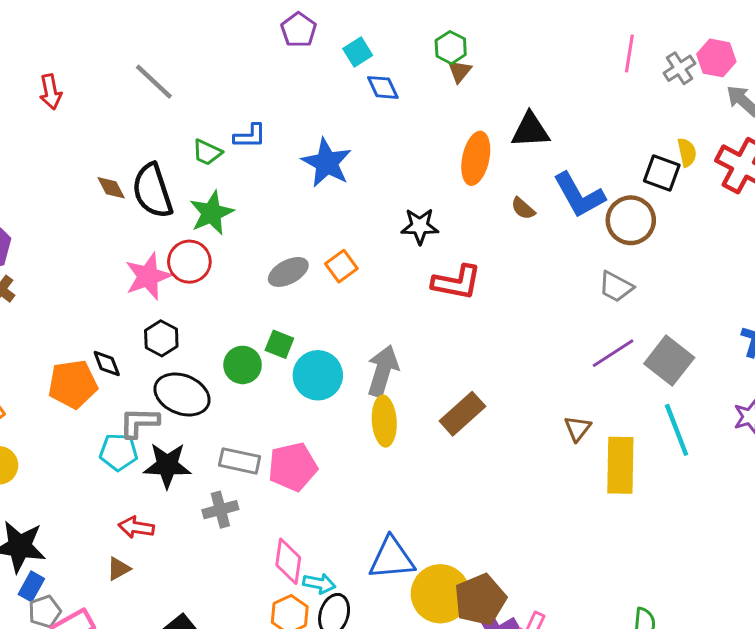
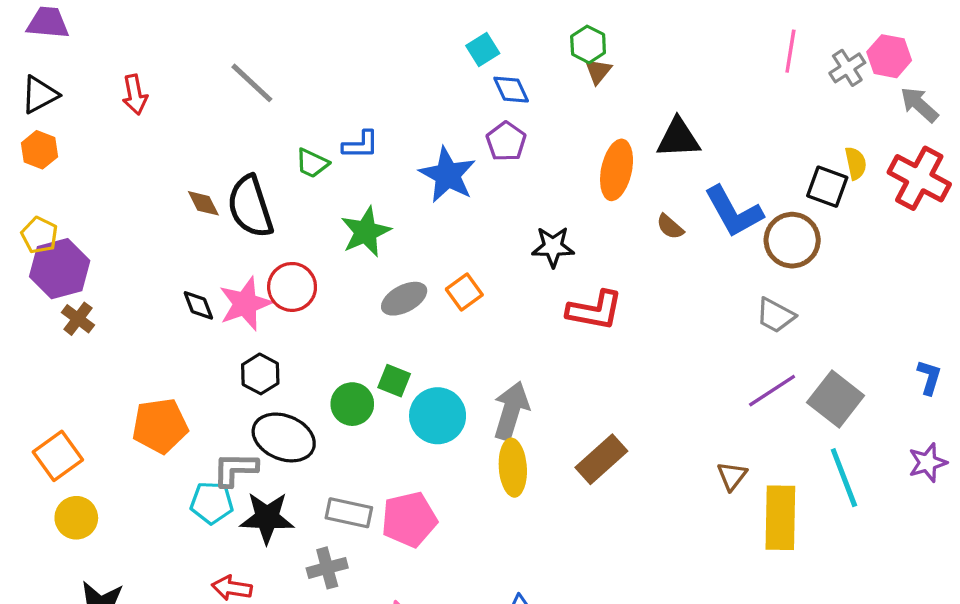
purple pentagon: (299, 30) -> (506, 141), moved
green star: (212, 213) -> (366, 232), moved
black diamond: (107, 363) -> (198, 305), moved

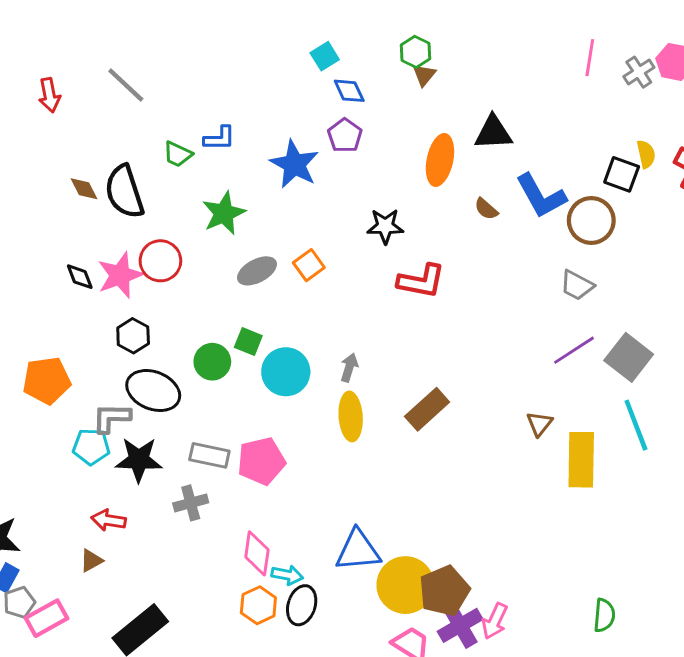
red arrow: (135, 95) -> (49, 95), moved
gray arrow: (511, 411) -> (349, 367), size x0.6

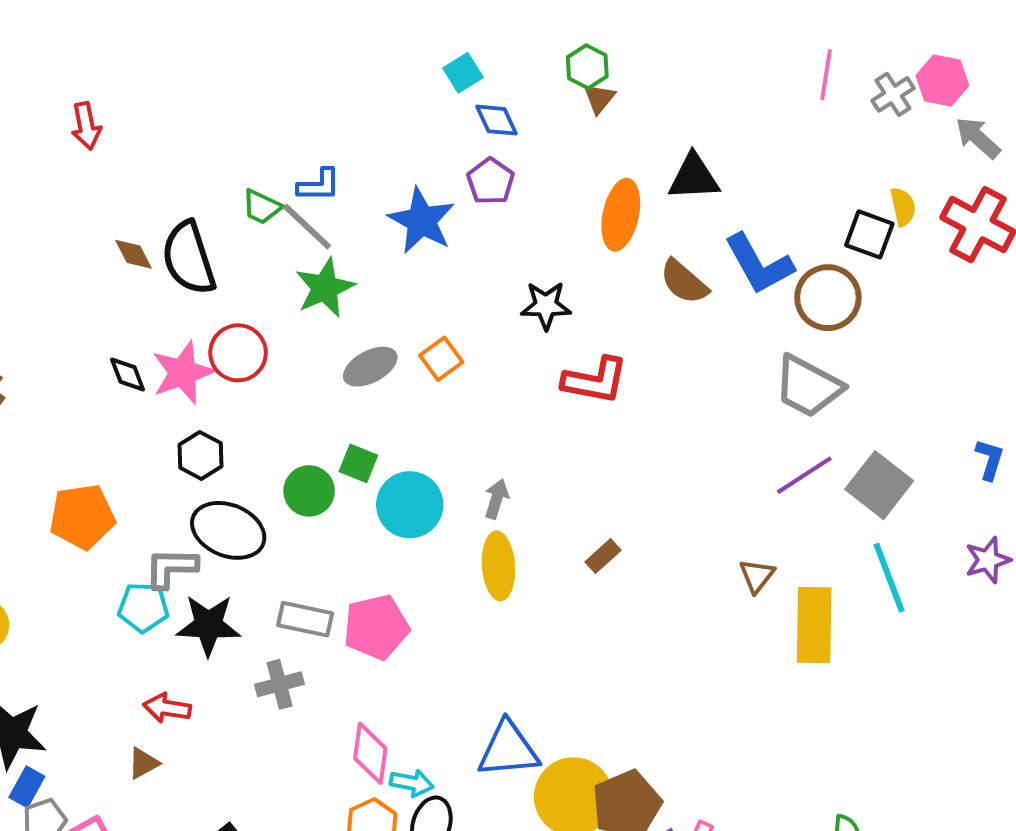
gray line: (126, 85) -> (307, 227), moved
brown semicircle: (486, 209) -> (684, 282), size x1.5
gray trapezoid: (577, 285) -> (808, 386), size x1.5
brown rectangle: (427, 409) -> (603, 556), size x0.6

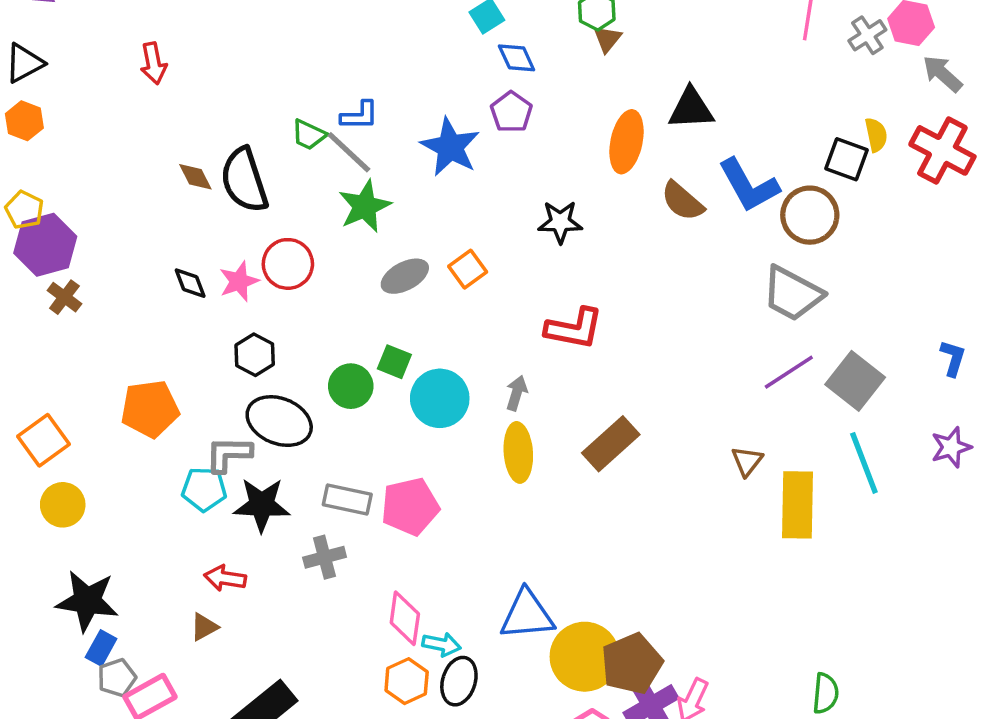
pink star: (183, 373) -> (239, 281), size x0.7
red L-shape: (595, 380) -> (574, 329), moved
brown rectangle: (603, 556) -> (611, 444), size x1.8

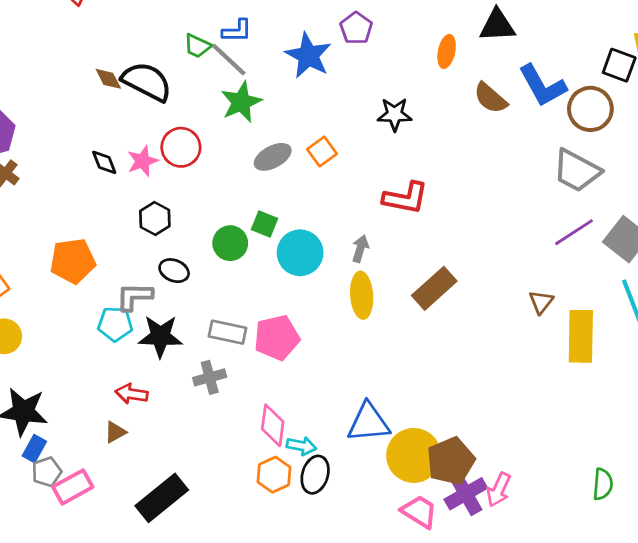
orange ellipse: (627, 142) -> (447, 51), size x0.7
black semicircle: (244, 180) -> (147, 82), turned 135
black ellipse: (279, 421) -> (174, 271), size x0.6

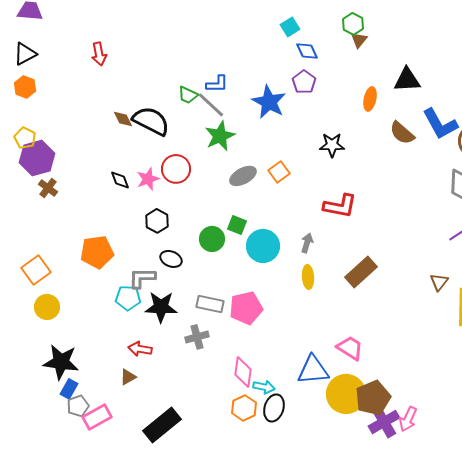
yellow ellipse: (362, 295) -> (308, 277), size x0.7
pink trapezoid: (419, 512) -> (350, 348), moved

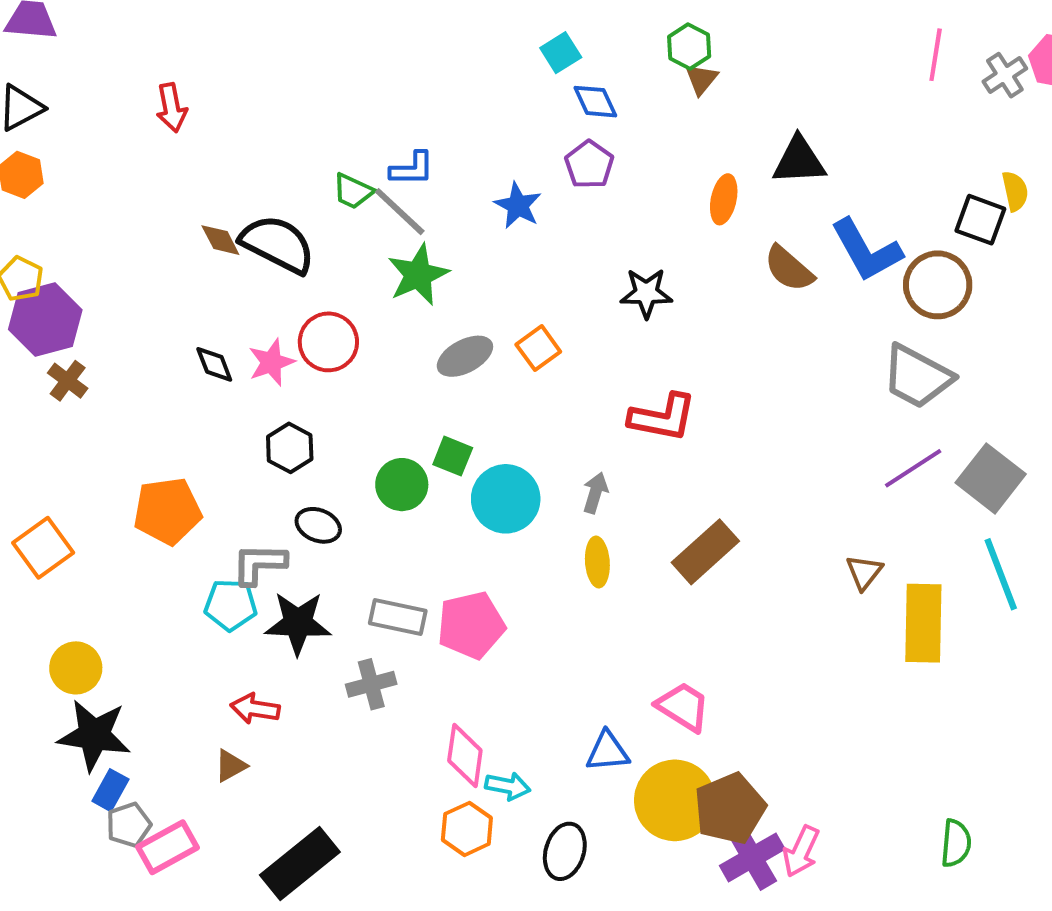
blue star: (269, 102) -> (518, 205), size x0.7
yellow circle: (47, 307) -> (76, 668), moved
blue triangle: (313, 370) -> (608, 751), size x0.7
black ellipse: (274, 408) -> (565, 851), moved

